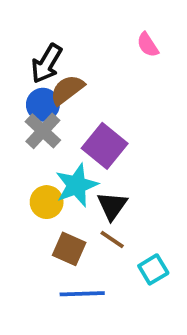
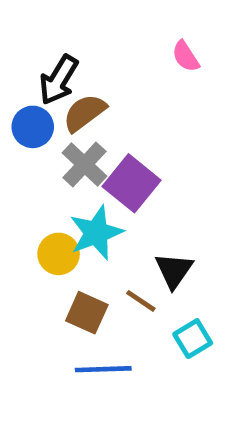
blue circle: (43, 105) -> (33, 127), moved
gray cross: (43, 131) -> (84, 165), moved
black triangle: (112, 206) -> (174, 270), moved

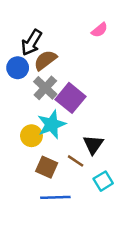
pink semicircle: (186, 56) -> (99, 30), turned -96

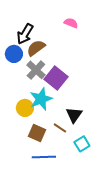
pink semicircle: (99, 30) -> (71, 23), moved, turned -120

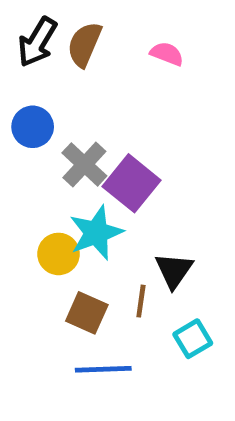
black arrow: (25, 34) -> (37, 42), moved
brown semicircle: (36, 48) -> (84, 44), moved, turned -30
brown line: (60, 128) -> (141, 301), turned 64

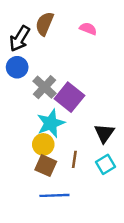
black arrow: (37, 42) -> (20, 39), moved
yellow circle: (59, 254) -> (43, 144), moved
black triangle: (174, 270) -> (104, 133), moved
cyan square: (193, 339) -> (106, 164), moved

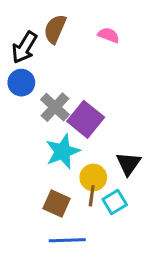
yellow circle: (43, 144) -> (93, 177), moved
cyan square: (106, 164) -> (115, 202), moved

